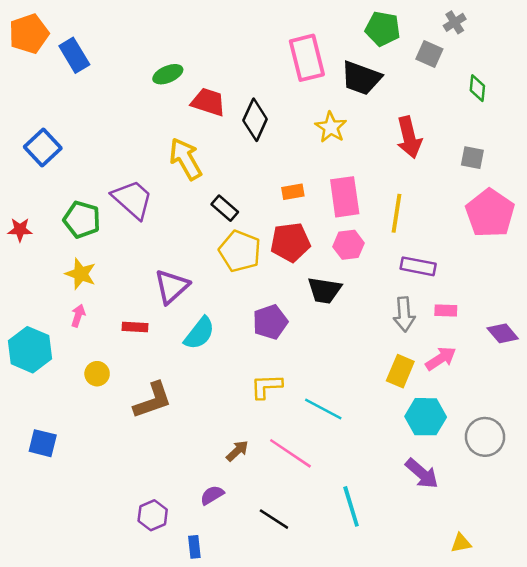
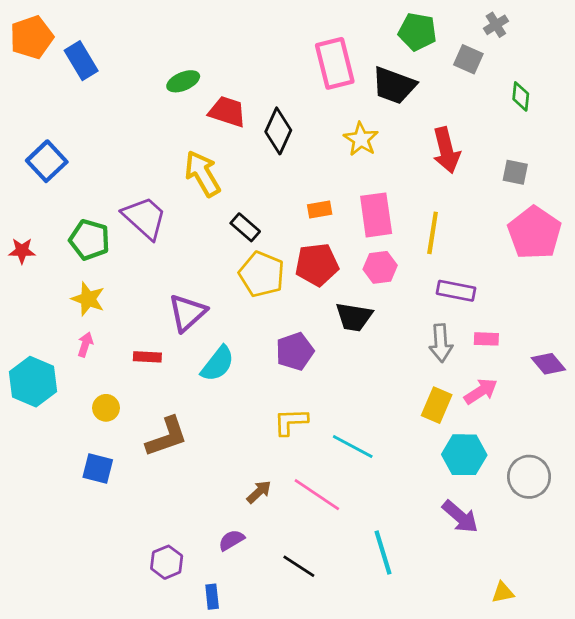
blue square: (43, 443) -> (98, 468), moved

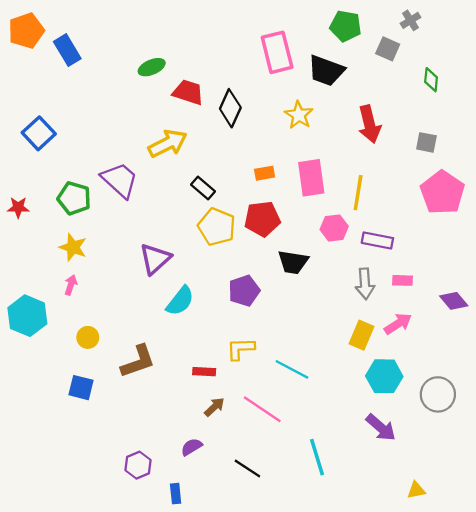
yellow arrow: (202, 174) -> (168, 144), turned 93
pink hexagon: (380, 267) -> (334, 228), moved
red rectangle: (147, 357) -> (204, 372), moved

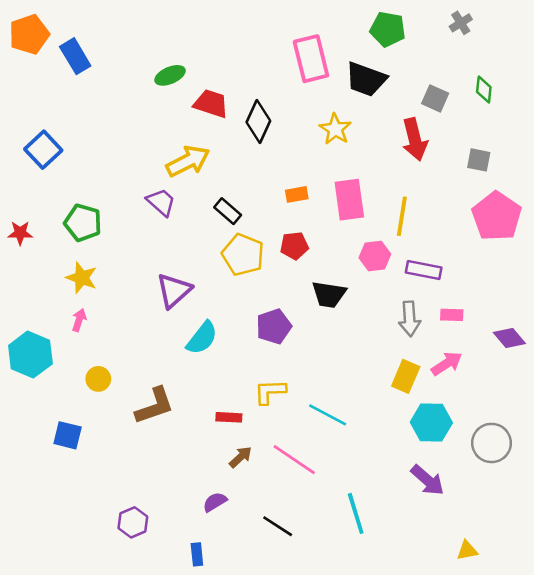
gray square: (388, 49) -> (435, 98), moved
purple trapezoid: (120, 180) -> (161, 202), moved, size x0.7
red pentagon: (262, 219) -> (294, 246), size x0.7
blue square: (81, 388) -> (68, 435), moved
purple hexagon: (138, 465) -> (133, 522), moved

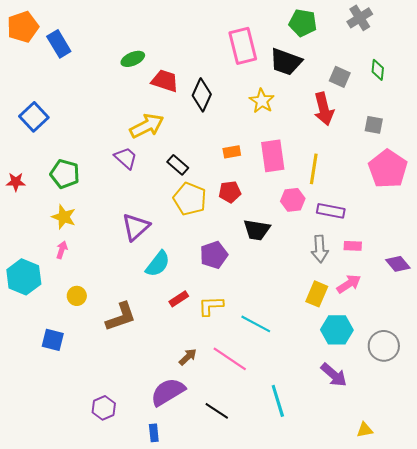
gray cross: (461, 23) -> (360, 18), size x1.4
red rectangle: (229, 417) -> (179, 299), moved, turned -36
purple semicircle: (215, 502) -> (168, 392), size x1.8

